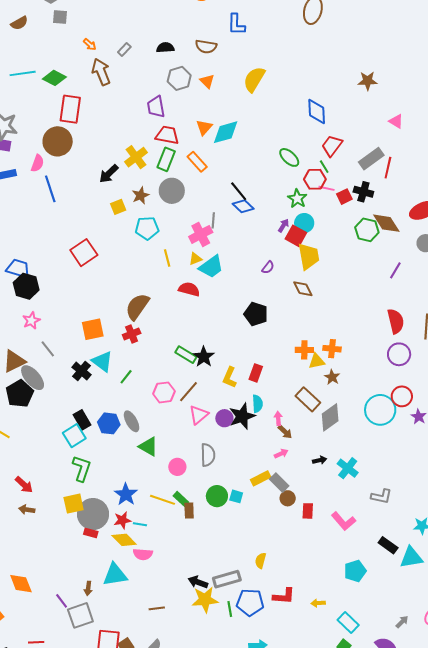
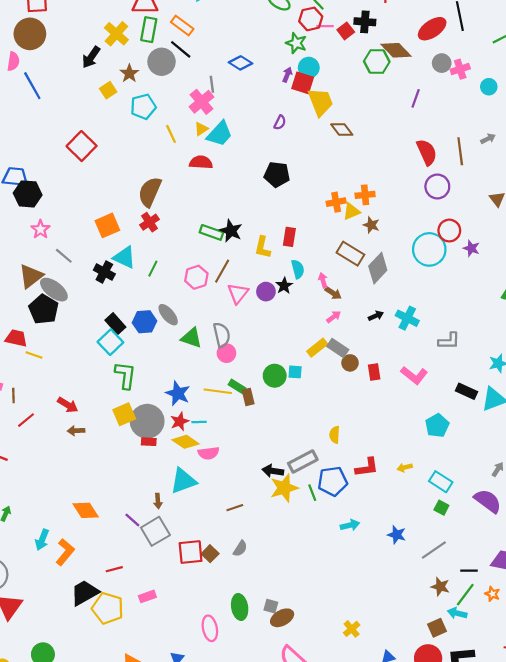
black line: (239, 191) -> (181, 49), moved
brown diamond: (303, 289) -> (342, 130), moved
black star: (242, 416) -> (284, 286), size x0.6
gray semicircle: (208, 455) -> (222, 335), moved

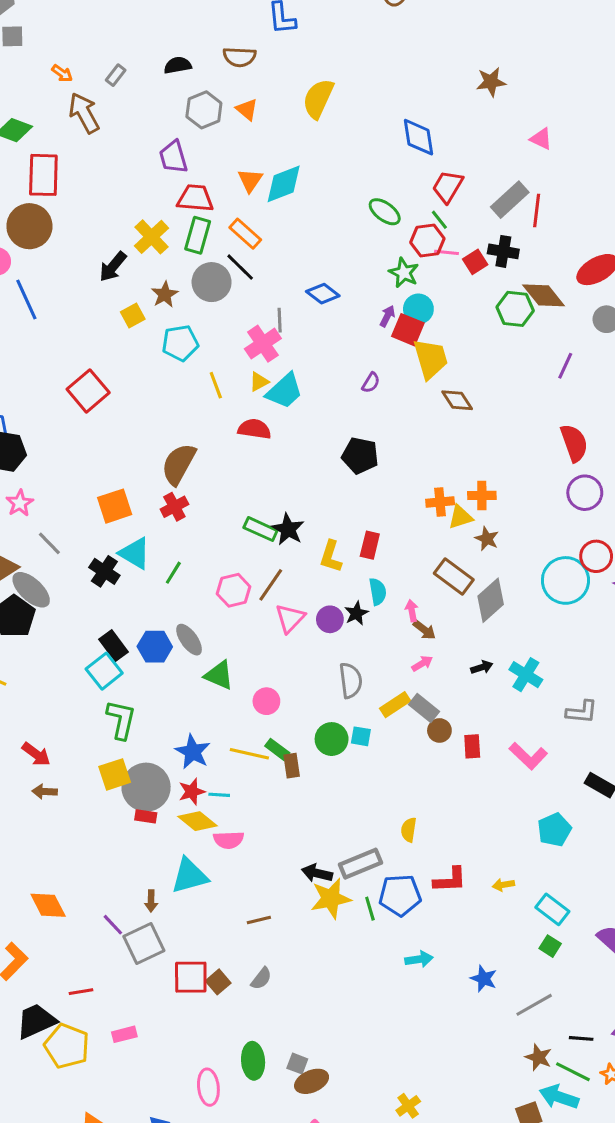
gray semicircle: (222, 335) -> (351, 680), moved
green line: (465, 595) -> (573, 1072), turned 75
cyan arrow: (457, 613) -> (559, 1097), size x1.4

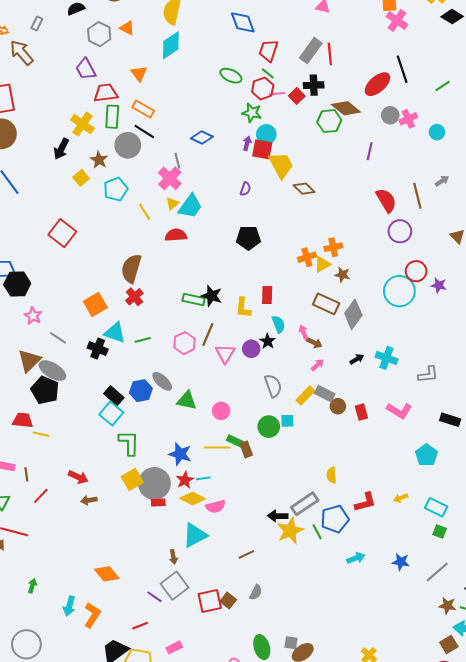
cyan diamond: (284, 184) -> (171, 45), moved
green line: (173, 573) -> (143, 340), turned 56
purple line: (113, 925) -> (154, 597), moved

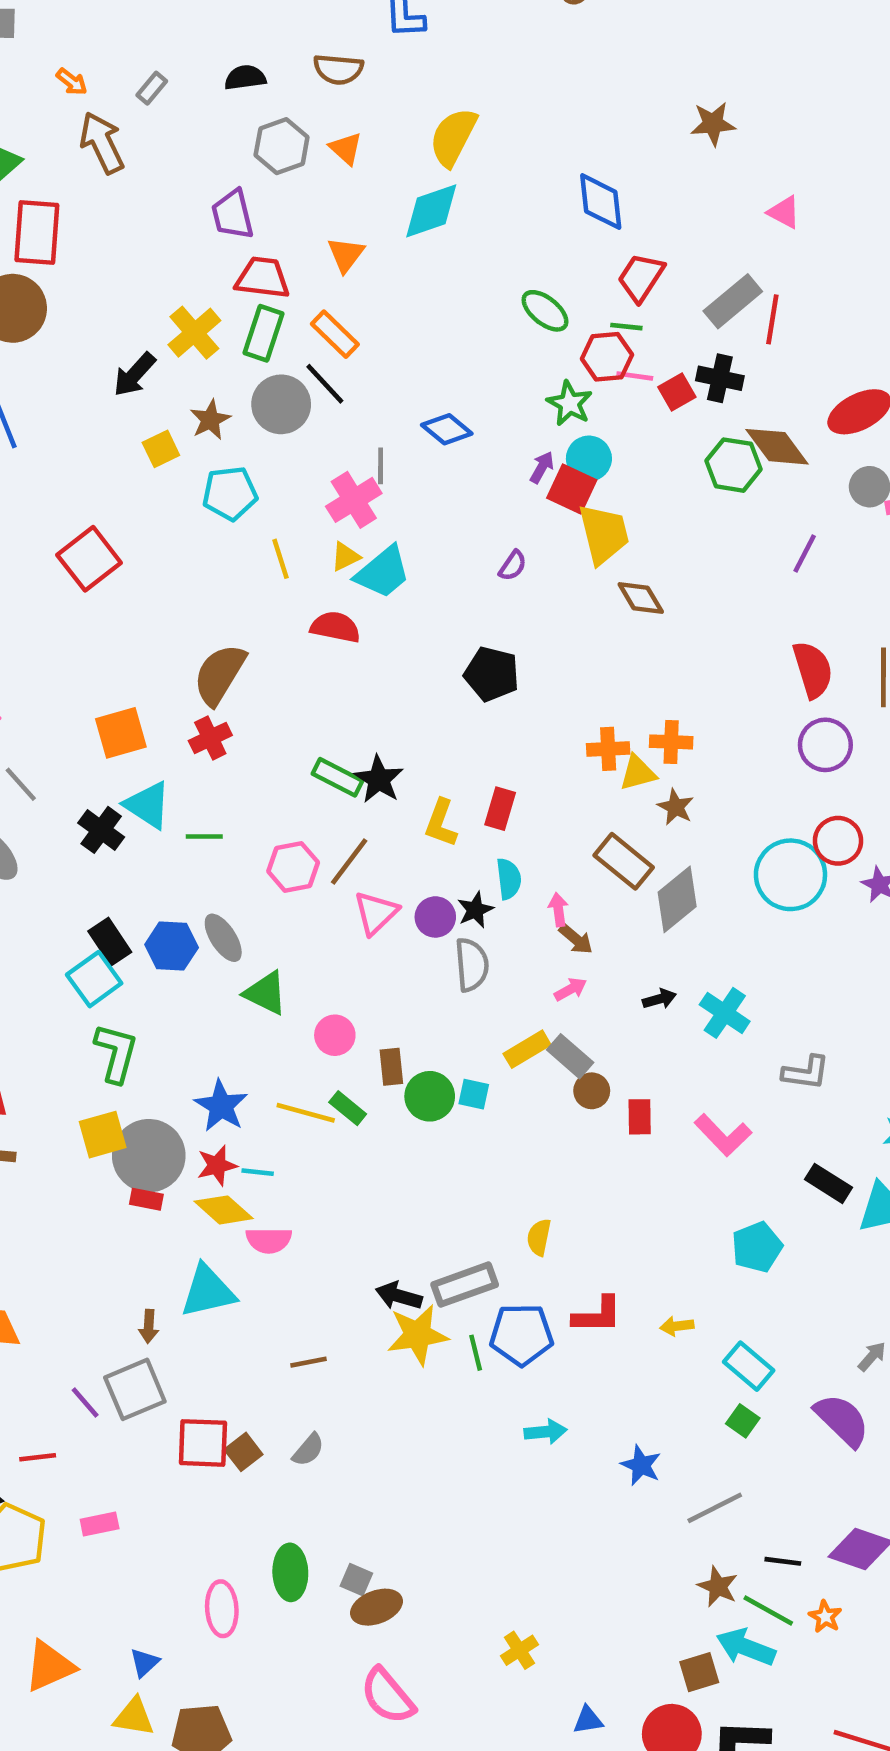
green line: (268, 73) -> (626, 327), turned -48
gray semicircle: (273, 386) -> (472, 965), moved
brown rectangle: (246, 449) -> (391, 1067), moved

